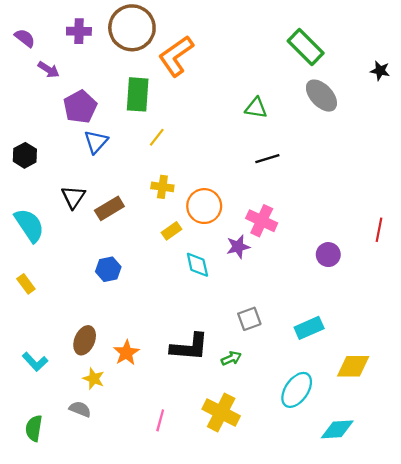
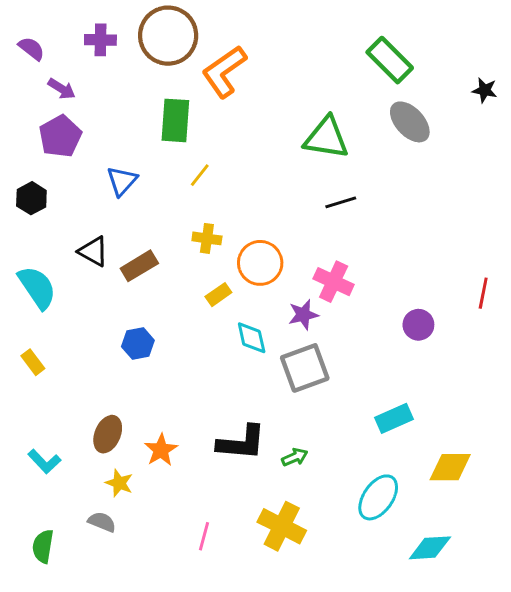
purple pentagon: (80, 107) -> (60, 136), moved
green triangle: (256, 108) -> (326, 138), size x1.6
black triangle: (73, 197) -> (93, 251), turned -35
gray square: (249, 319) -> (305, 368), moved, size x1.6

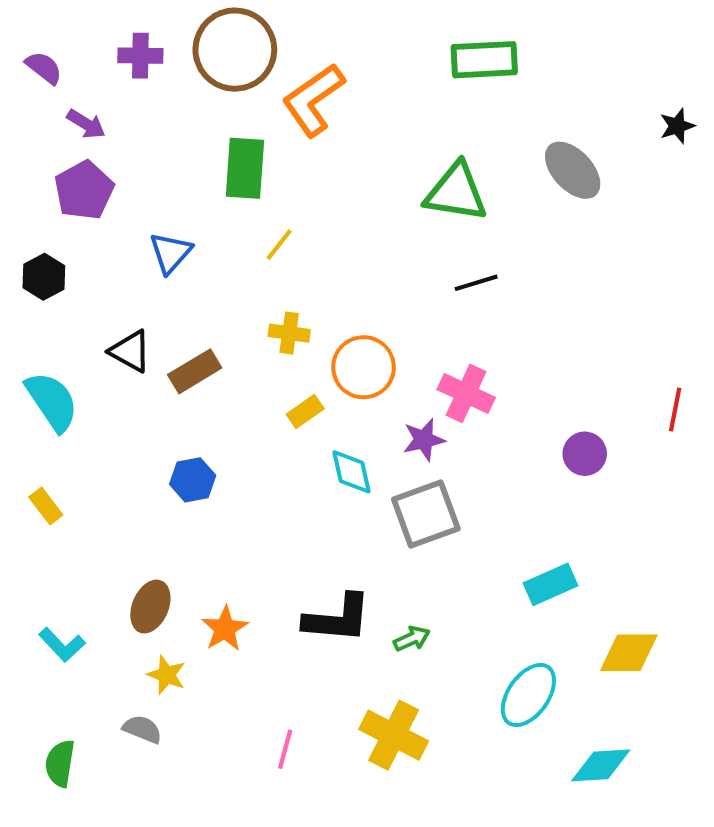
green rectangle: (390, 60) -> (484, 60), moved, turned -48
black star: (485, 90) -> (677, 126), turned -30

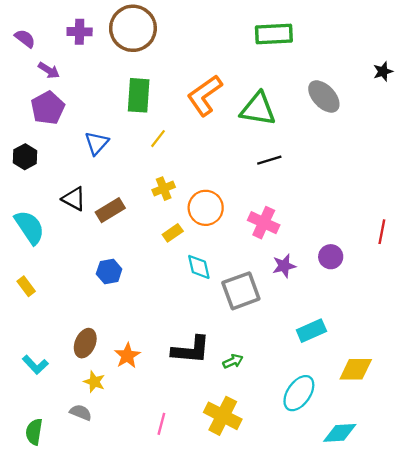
orange L-shape: (313, 100) -> (205, 95), moved
yellow cross: (289, 333) -> (164, 189), turned -30
purple star: (424, 440) -> (284, 266), moved

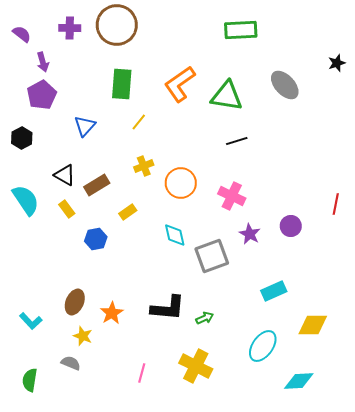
purple arrow: (49, 70) -> (43, 62), turned 42
yellow rectangle: (173, 233) -> (128, 212), moved
purple star: (284, 266) -> (250, 234), turned -30
yellow rectangle: (26, 286) -> (67, 209), moved

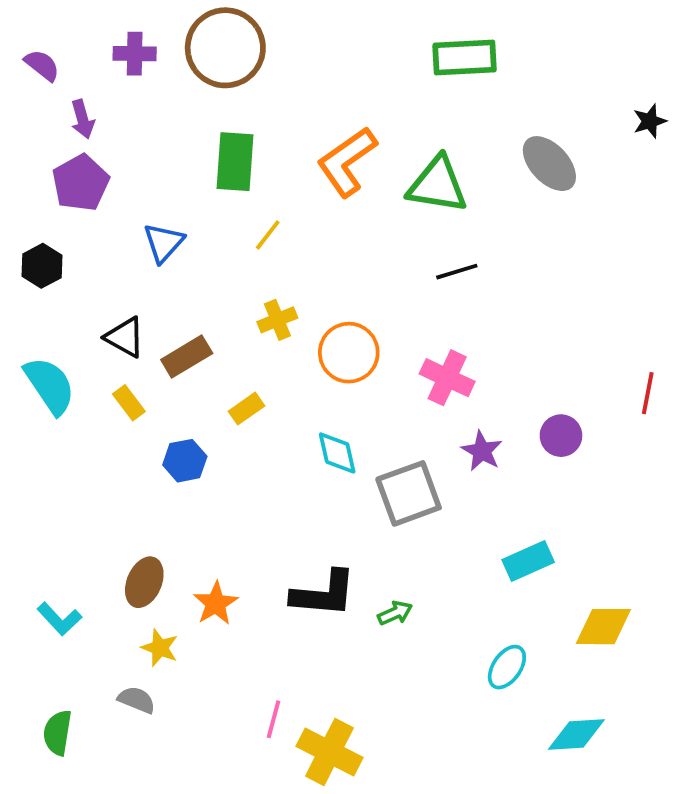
cyan ellipse: (263, 346) -> (507, 667), size x0.7
yellow cross: (196, 366) -> (329, 752), moved

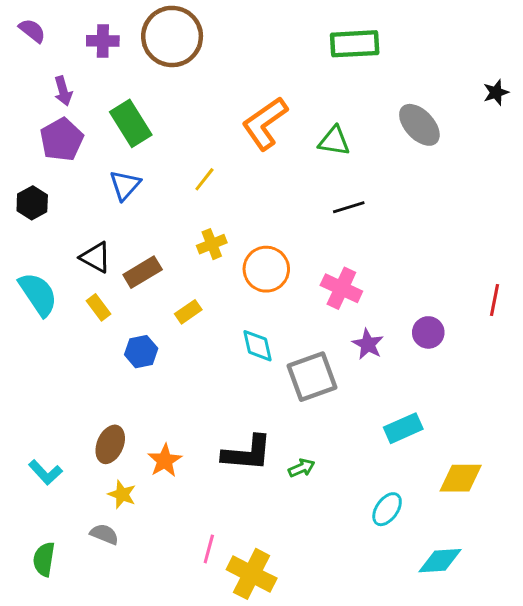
purple semicircle: (42, 65) -> (32, 31), moved
green rectangle: (235, 162) -> (131, 123), moved, turned -36
green triangle: (438, 185) -> (334, 141), size x0.7

